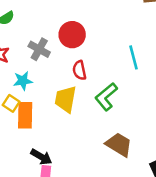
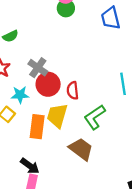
red circle: (72, 35) -> (48, 84), moved
orange rectangle: (25, 115) -> (37, 127), moved
brown trapezoid: (119, 145) -> (81, 149), moved

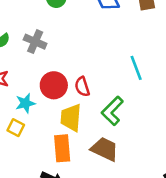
gray cross: (38, 68) -> (35, 42), moved
orange rectangle: (37, 127) -> (62, 148), moved

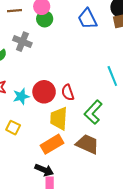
gray cross: (35, 42) -> (22, 42), moved
cyan star: (25, 103) -> (21, 96), moved
orange rectangle: (62, 148) -> (52, 144), turned 65

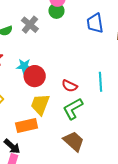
red semicircle: (68, 92) -> (70, 86), moved, turned -63
cyan star: (21, 96) -> (24, 66), moved
brown trapezoid: (87, 144) -> (74, 141), moved

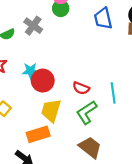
cyan line: (101, 82) -> (113, 93), moved

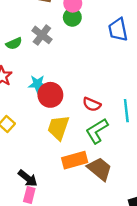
orange rectangle: (38, 134) -> (75, 160), moved

